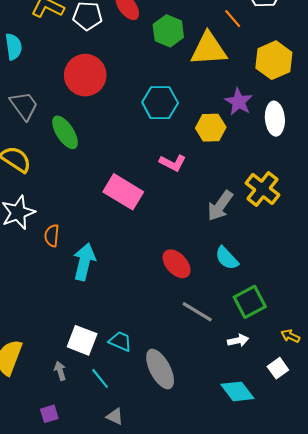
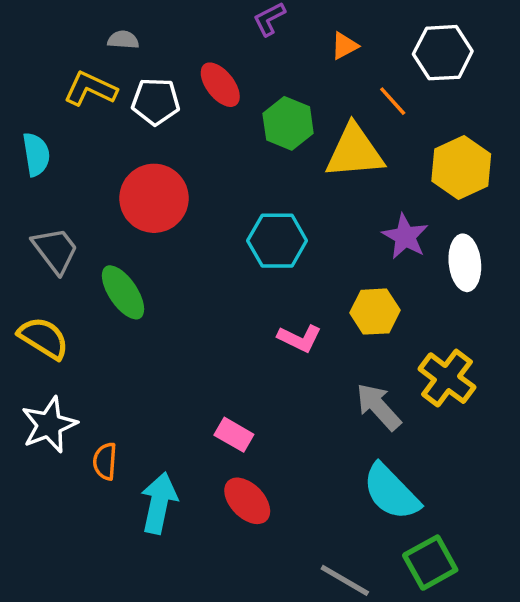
yellow hexagon: (211, 128) -> (375, 312), moved
pink rectangle: (123, 192) -> (234, 435), moved, size x0.6
gray arrow: (220, 206) -> (379, 407), turned 104
cyan semicircle: (227, 258) -> (391, 492), size x1.5
red ellipse: (177, 264) -> (247, 501), moved

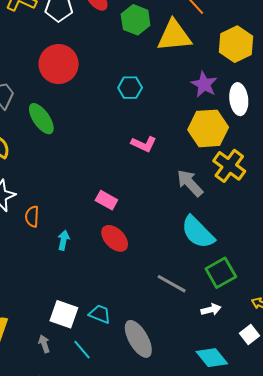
cyan hexagon: (277, 241) -> (130, 88), size x0.7
yellow hexagon: (375, 312) -> (208, 128), moved, size x1.4
cyan arrow: (159, 503) -> (64, 240), size x0.6

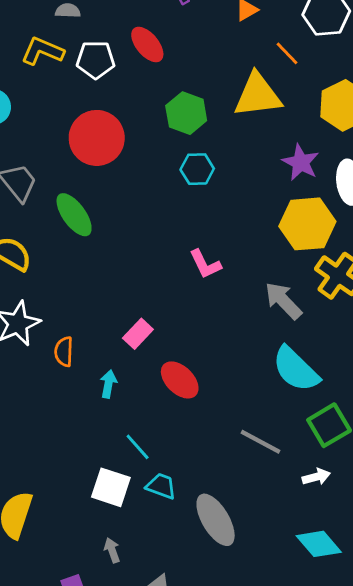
green hexagon: (136, 20) -> (186, 113), moved
pink L-shape: (144, 144) -> (205, 264), moved, turned 40
pink rectangle: (106, 200) -> (138, 334), moved, turned -75
gray arrow: (44, 344) -> (112, 550), moved
cyan line: (82, 350) -> (138, 447), moved

